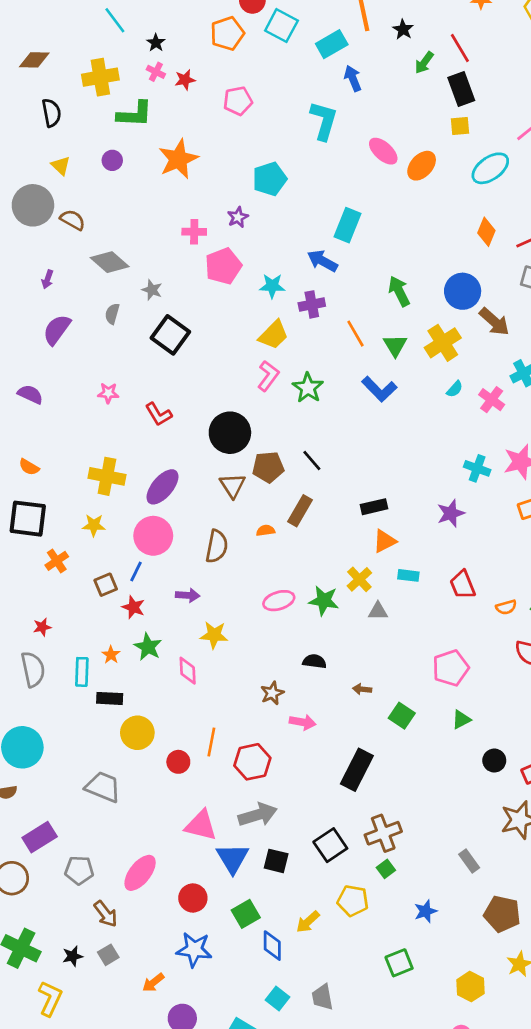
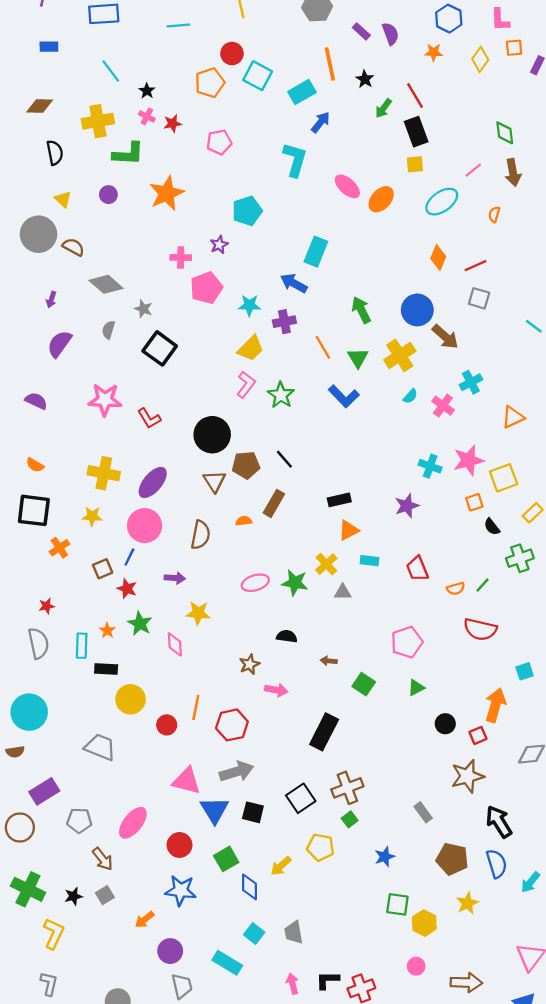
blue arrow: (353, 78) -> (321, 122), turned 60
pink star: (108, 393) -> (105, 400), size x1.8
green square: (399, 963) -> (397, 904), moved, turned 30

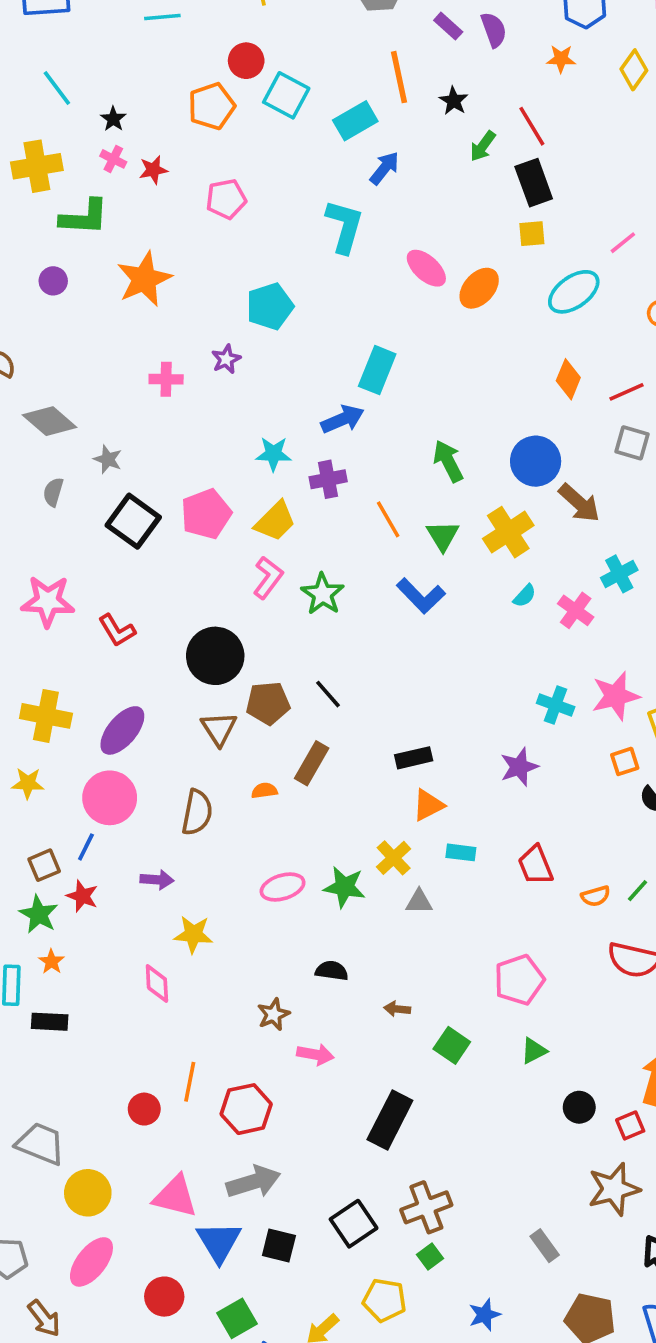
blue arrow: (294, 283) -> (343, 419), turned 128
pink pentagon: (206, 288) -> (206, 514), moved
green star: (140, 624) -> (39, 914), moved
yellow circle: (131, 699) -> (88, 1193), moved

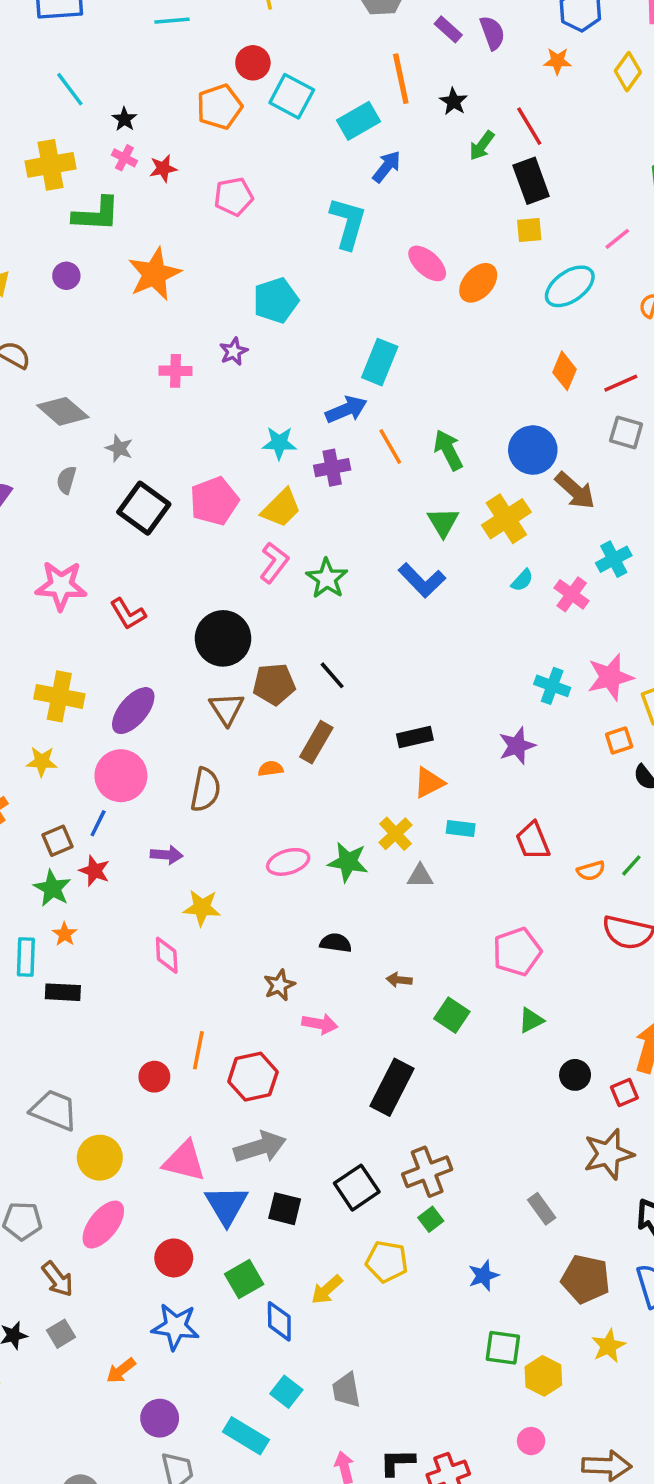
orange line: (388, 519) -> (390, 447), moved

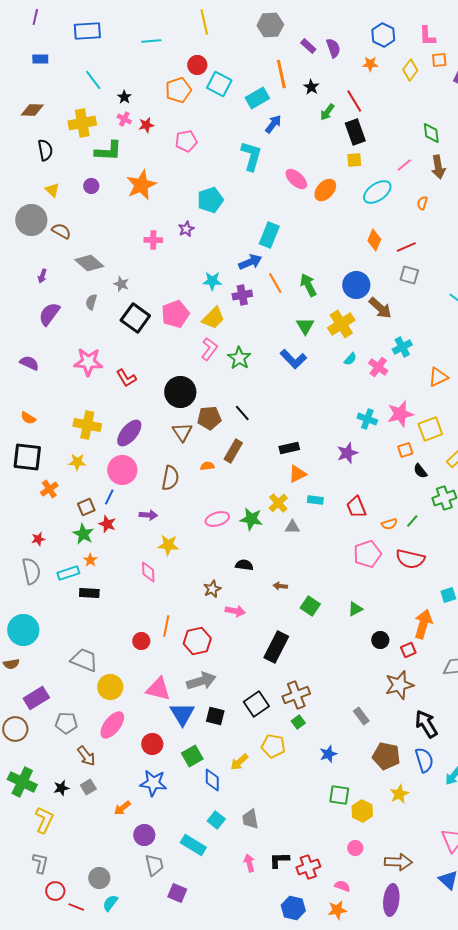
pink pentagon: (517, 952) -> (367, 554), moved
cyan rectangle: (26, 957) -> (68, 573), turned 70

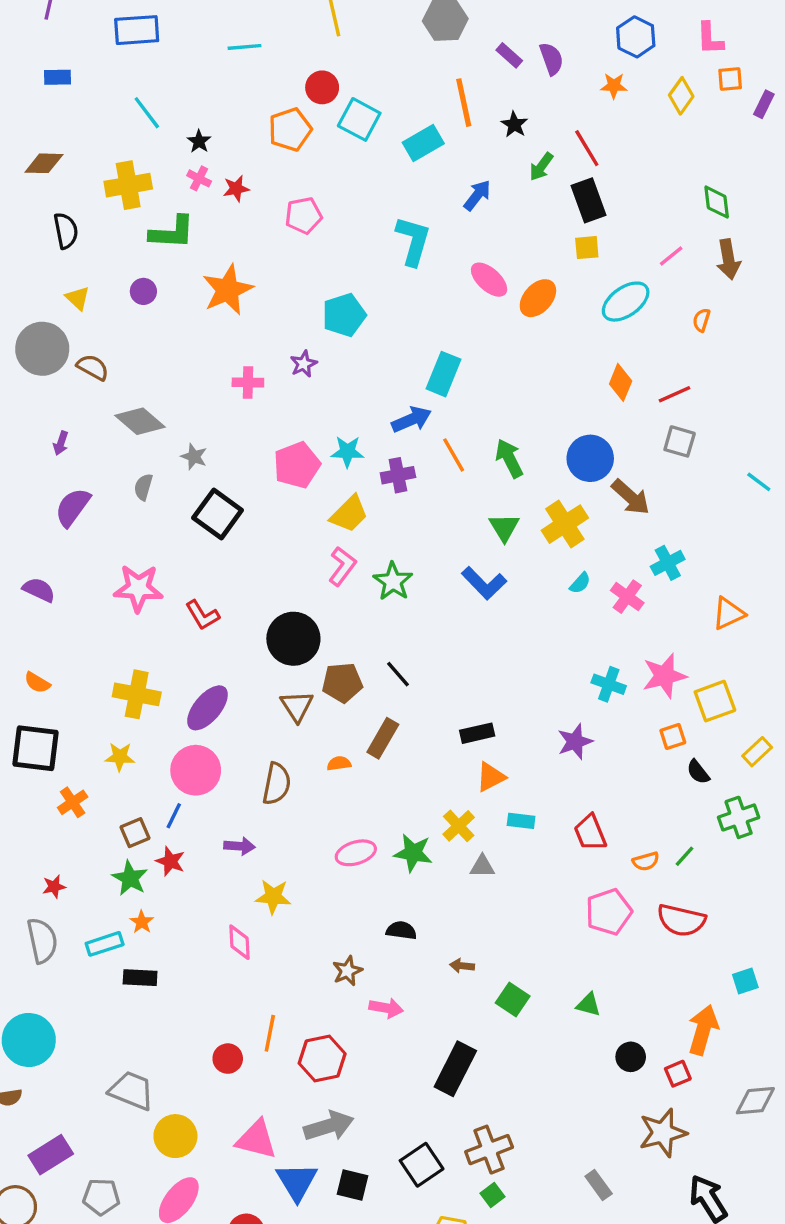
blue arrow: (273, 124) -> (477, 195), moved
pink pentagon: (175, 314) -> (297, 465), moved
green triangle: (355, 609) -> (588, 1005), turned 42

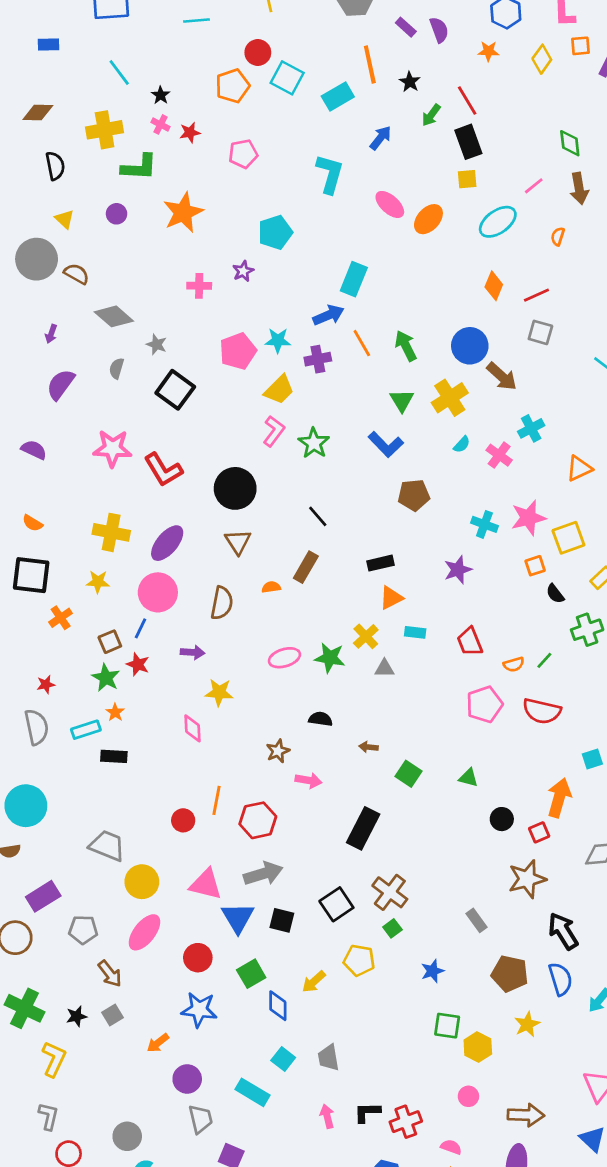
red L-shape: (202, 615) -> (163, 470), size x1.4
brown pentagon: (342, 683) -> (414, 495), moved
brown cross: (489, 1150) -> (390, 892), turned -32

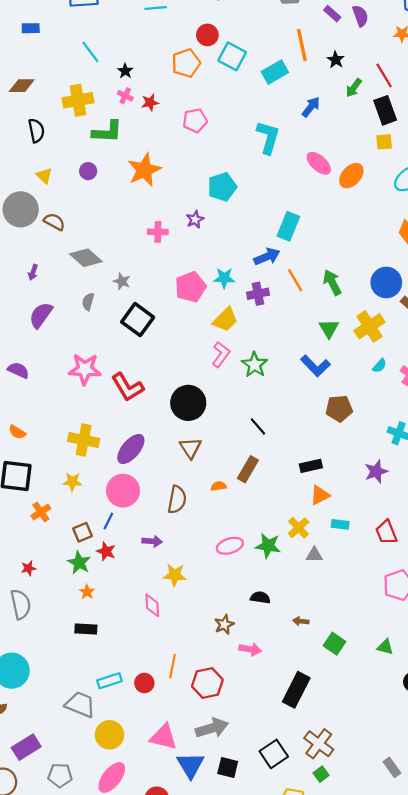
cyan rectangle: (86, 730) -> (109, 681), moved

